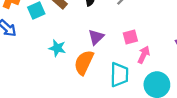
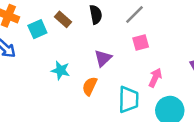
pink square: (130, 37) -> (141, 42), moved
orange semicircle: (84, 63) -> (90, 86), size x0.7

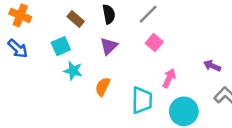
cyan square: (37, 29) -> (61, 46), moved
pink square: (141, 42) -> (154, 42), turned -35
purple triangle: (103, 58) -> (109, 46), moved

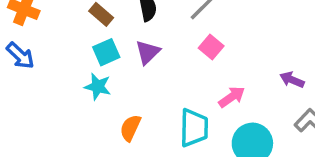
cyan square: (61, 46) -> (106, 52), moved
pink arrow: (169, 78) -> (232, 97), turned 30
orange semicircle: (103, 87) -> (130, 128), moved

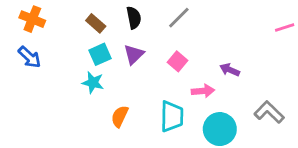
pink square: (211, 47) -> (177, 61), moved
purple arrow: (292, 80) -> (230, 70), moved
pink arrow: (232, 97) -> (203, 91), turned 30

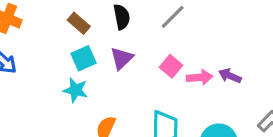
pink arrow: (203, 91) -> (200, 77), moved

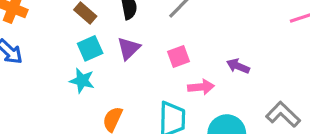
pink square: (171, 66) -> (179, 56), turned 30
pink arrow: (200, 77) -> (201, 87), moved

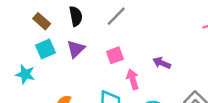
cyan star: (82, 81) -> (25, 74), moved
pink arrow: (201, 87) -> (133, 79), turned -102

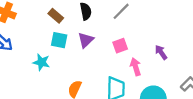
cyan square: (45, 49) -> (59, 40), turned 35
purple arrow: (162, 63) -> (161, 52), turned 32

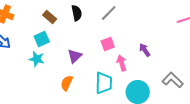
cyan square: (59, 40) -> (42, 39), moved, turned -35
purple triangle: (86, 40) -> (75, 56), moved

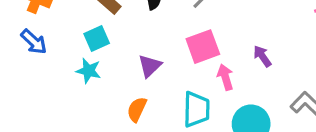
pink square: (108, 44) -> (203, 47), size x1.5

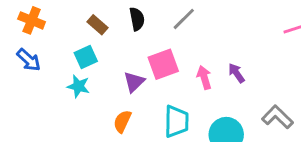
pink square: (203, 47) -> (163, 64), moved
pink arrow: (225, 77) -> (204, 77), moved

